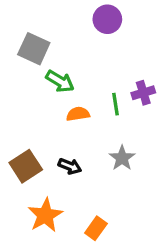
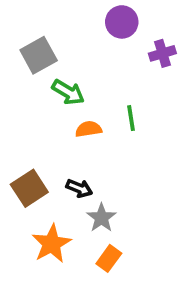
gray square: (34, 49) -> (39, 55), turned 36
purple cross: (143, 93) -> (162, 53), moved
gray star: (122, 158) -> (101, 218), moved

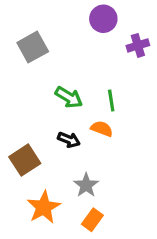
green arrow: (68, 92) -> (69, 97), moved
orange semicircle: (88, 129) -> (102, 129), moved, turned 30
black arrow: (79, 188) -> (69, 140), moved

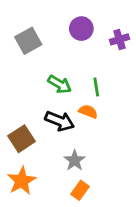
purple circle: (103, 19) -> (81, 29), moved
black arrow: (69, 140) -> (60, 121), size x1.5
orange star: (44, 207) -> (22, 181), moved

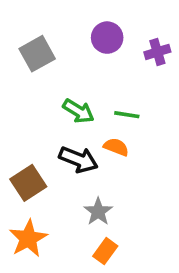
green line: (96, 87) -> (127, 115), turned -72

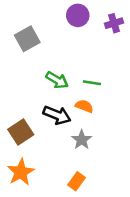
purple circle: (107, 38) -> (78, 15), moved
purple cross: (157, 52) -> (114, 23), moved
gray star: (98, 212) -> (82, 140), moved

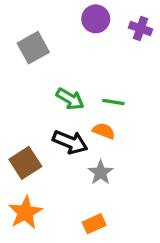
purple cross: (114, 23) -> (141, 28), turned 36
orange rectangle: (76, 181) -> (94, 224), turned 30

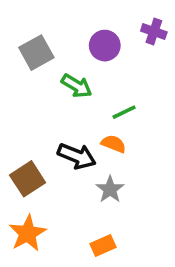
purple circle: (96, 19) -> (105, 46), moved
green arrow: (70, 99) -> (77, 86), moved
green line: (113, 102) -> (124, 112), turned -35

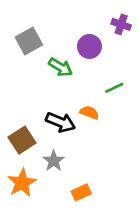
purple circle: (105, 46) -> (89, 46), moved
green line: (124, 112) -> (114, 88), moved
gray star: (110, 189) -> (54, 161), moved

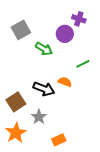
purple cross: (121, 24) -> (79, 19), moved

